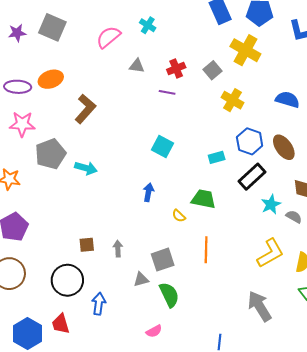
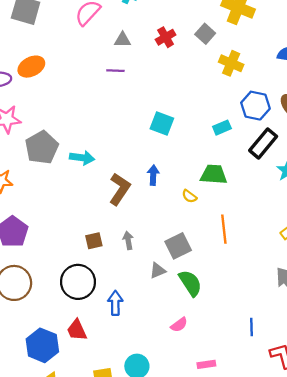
purple line: (167, 92) -> (115, 71), moved
brown L-shape: (85, 109) -> (120, 189), moved

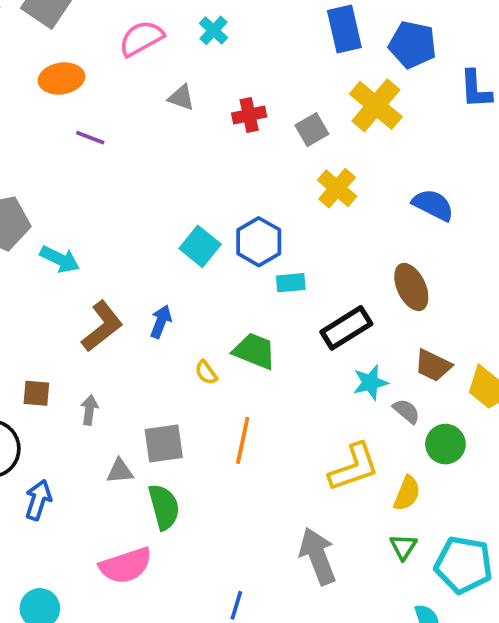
orange ellipse: (31, 67) -> (61, 79), moved
purple line: (115, 71) -> (90, 138), moved
blue hexagon: (255, 106) -> (259, 242), moved
pink semicircle: (179, 325) -> (126, 566), size x1.8

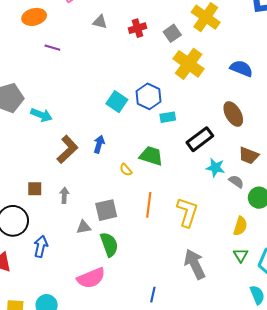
yellow cross: (337, 188) -> (189, 64), size x1.4
cyan star: (370, 382) -> (215, 168), turned 30
yellow L-shape: (354, 467) -> (187, 212), moved, turned -48

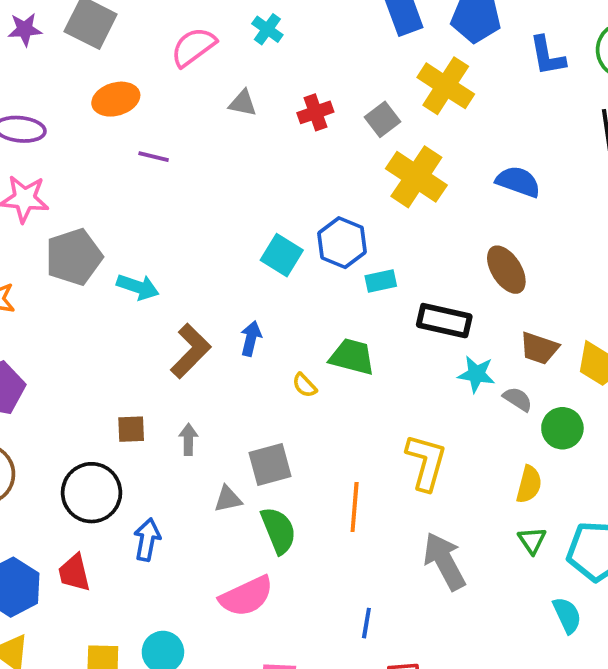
black rectangle: (200, 139) -> (444, 321), turned 52
orange line: (149, 205) -> (355, 507), moved

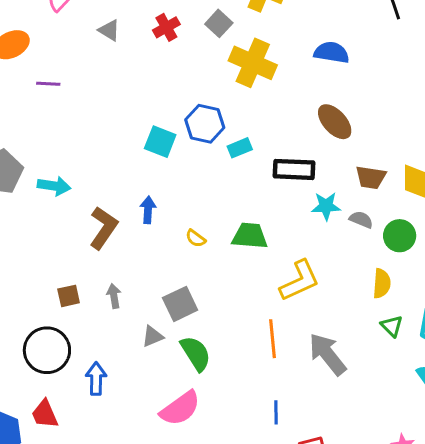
gray triangle: (243, 103) -> (109, 30), turned 30
green trapezoid: (352, 357) -> (250, 236), moved
yellow L-shape: (426, 462) -> (300, 281), turned 60
orange line: (355, 507) -> (272, 339), moved

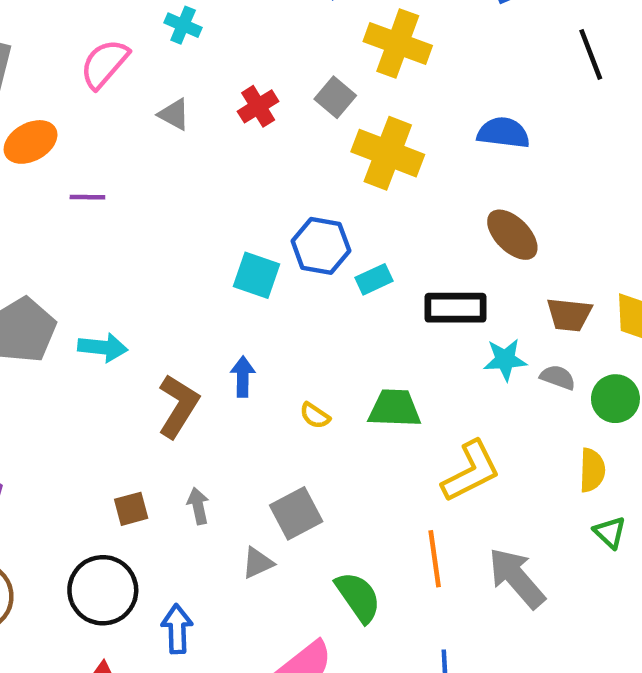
green semicircle: (196, 353) -> (358, 597), moved

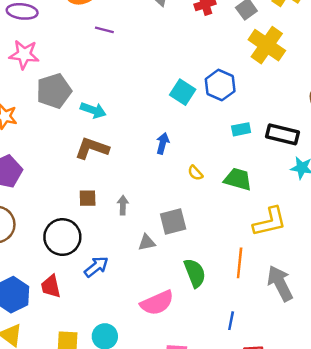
cyan rectangle: (374, 279) -> (241, 129), moved
brown L-shape: (178, 406) -> (92, 148), moved, turned -116
blue arrow: (177, 629) -> (96, 267), turned 40

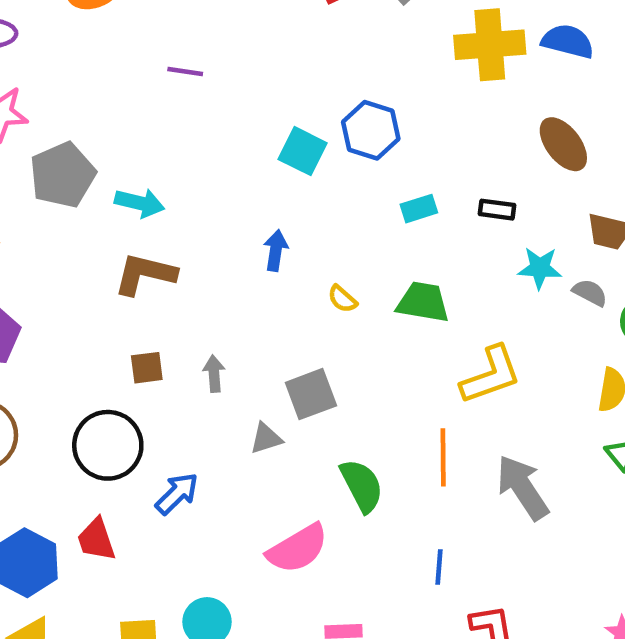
purple line: (104, 30) -> (185, 71), moved
yellow cross: (267, 45) -> (490, 45), moved, turned -33
black rectangle: (282, 134) -> (497, 210), size x0.6

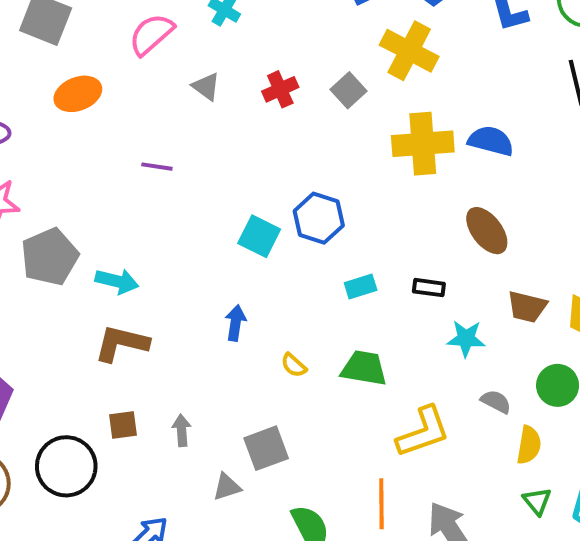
gray semicircle: (590, 293) -> (496, 402), moved
black circle: (108, 445) -> (66, 466), moved

